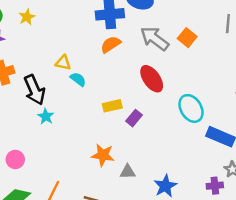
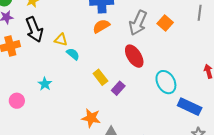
gray arrow: (155, 39) -> (138, 23), turned -105
black arrow: (35, 90) -> (34, 29), moved
yellow rectangle: (112, 106) -> (100, 77), turned 63
pink circle: (15, 159) -> (17, 101), moved

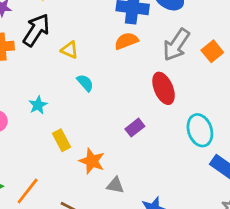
black arrow: (34, 29) -> (36, 30), turned -135
cyan semicircle: (73, 54) -> (85, 83), moved
yellow rectangle: (100, 77) -> (61, 140), moved

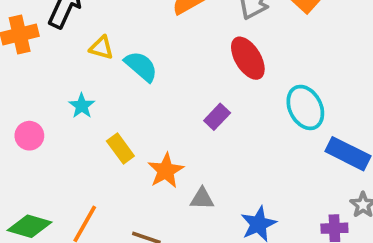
yellow triangle: (70, 50) -> (101, 48), moved
cyan semicircle: (85, 83) -> (141, 66), size x1.4
orange star: (92, 161) -> (166, 171), turned 30

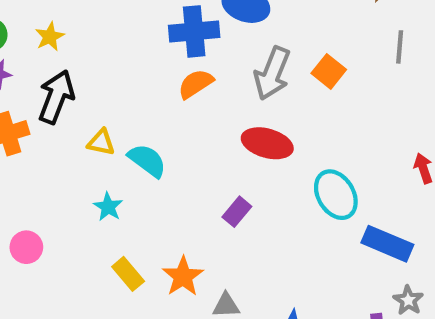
red ellipse: (248, 58) -> (267, 143), turned -39
cyan star: (82, 106) -> (108, 207), moved
yellow rectangle: (120, 148) -> (128, 274), moved

